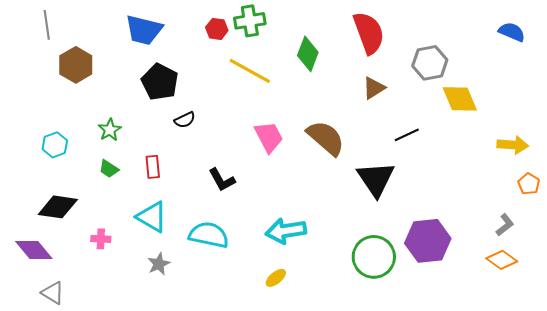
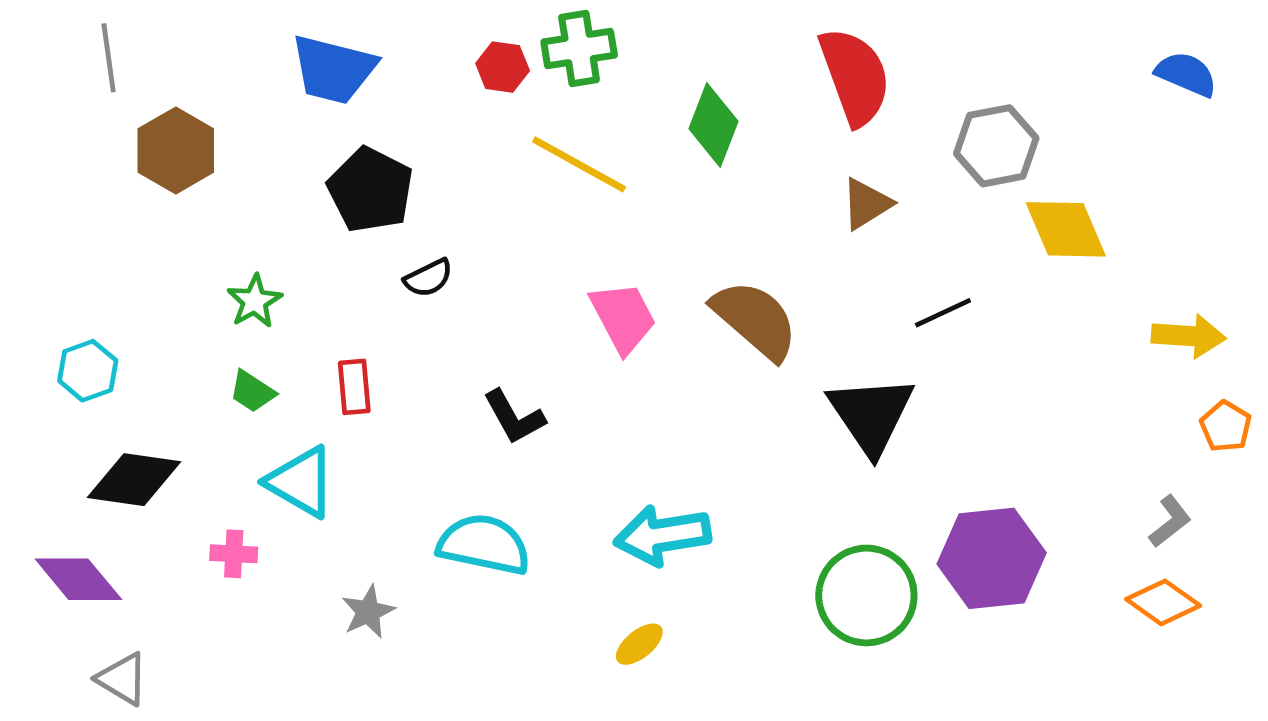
cyan hexagon: (55, 145) -> (88, 371), moved
cyan triangle: (152, 217) -> (301, 482), moved

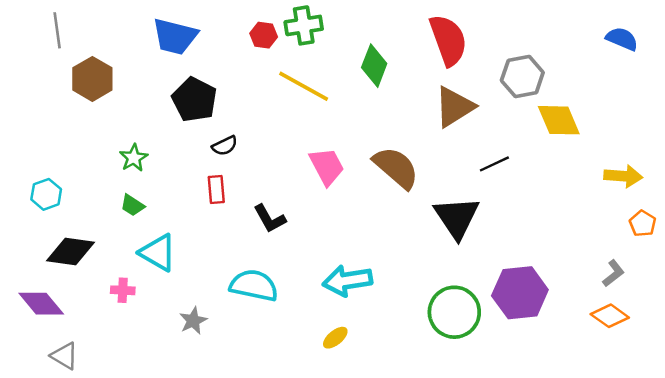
brown triangle: (866, 204) -> (454, 107), size x1.5
red rectangle: (354, 387) -> (216, 189), moved

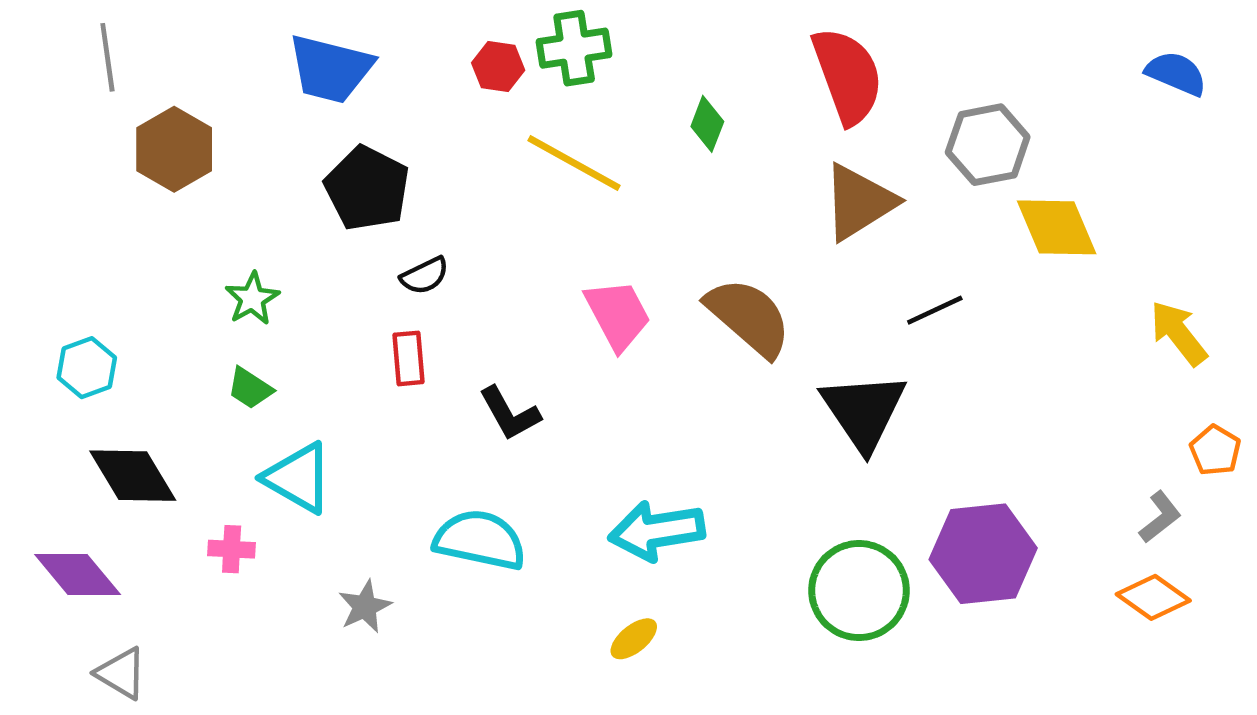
green diamond: (374, 66) -> (707, 124), size x0.7
yellow arrow: (623, 176) -> (1178, 333), turned -132
orange pentagon: (643, 223) -> (1215, 450), moved
black diamond: (70, 251) -> (133, 476), turned 51

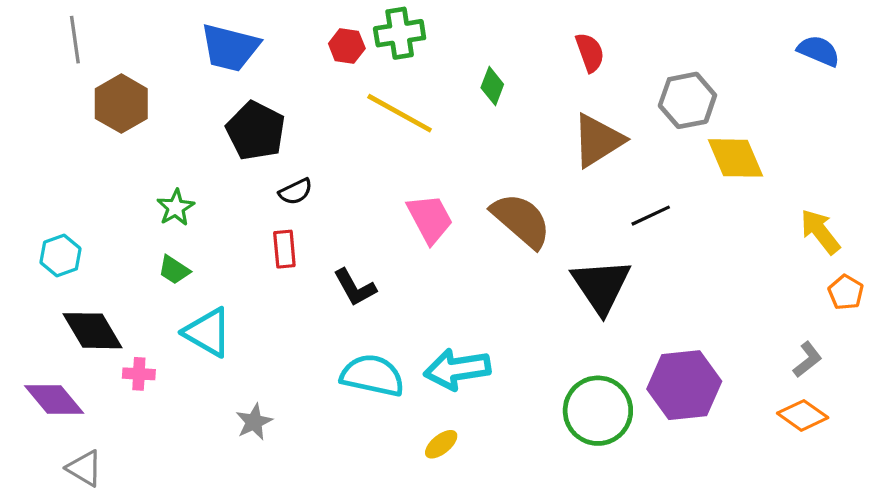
red semicircle: (848, 76) -> (590, 52), size x0.6
orange pentagon: (1215, 450) -> (846, 292), moved
cyan semicircle: (480, 540) -> (372, 375), moved
pink cross: (232, 549) -> (139, 374), moved

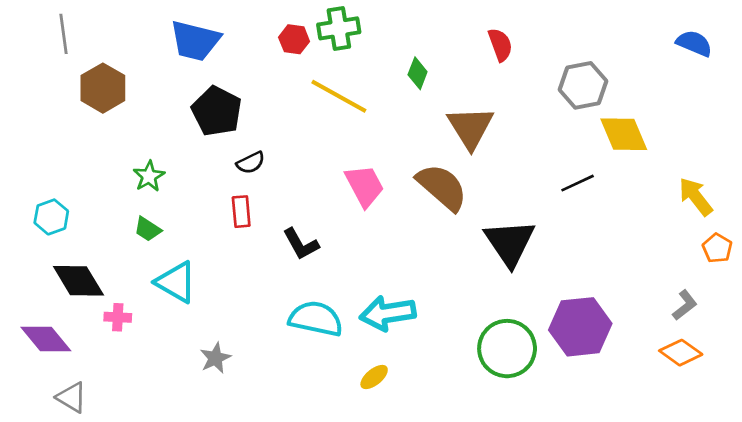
brown triangle: (598, 140) -> (470, 127), moved, turned -30
black line: (651, 216) -> (578, 183), moved

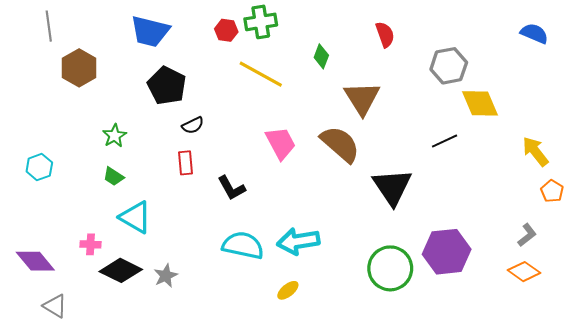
black diamond: (78, 281) -> (121, 270), moved, turned -33

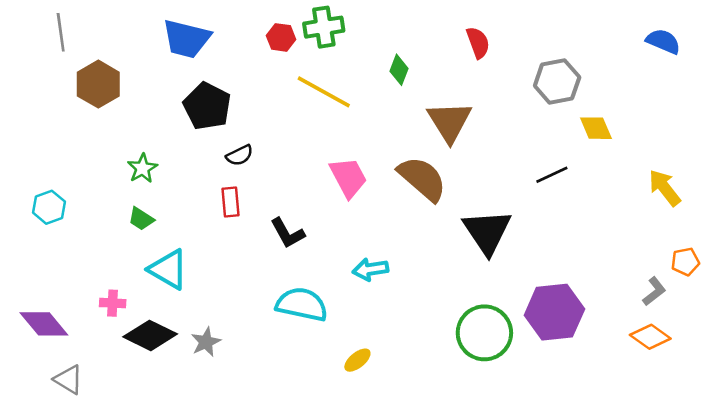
yellow diamond: (480, 103) -> (596, 128), size x0.7
orange pentagon: (552, 191) -> (685, 262), moved, turned 30
cyan arrow: (298, 241) -> (370, 269), moved, size x0.7

